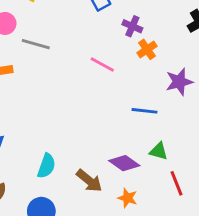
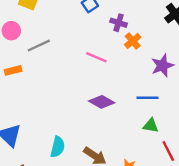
gray line: (36, 44) -> (39, 46), turned -35
blue line: (144, 111) -> (147, 98), moved
purple diamond: (124, 163) -> (102, 102), moved

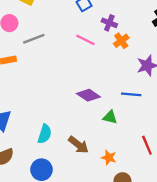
pink line: (96, 57) -> (85, 40), moved
green triangle: (151, 126) -> (110, 117), moved

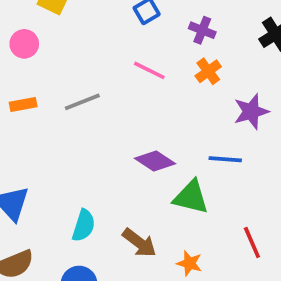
purple cross: (109, 23) -> (202, 30), moved
gray line: (34, 39) -> (82, 102), moved
green triangle: (110, 117) -> (191, 197), size x1.5

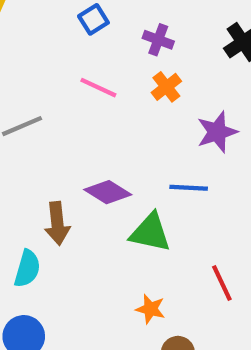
brown arrow: (139, 243) -> (57, 223), moved, turned 48

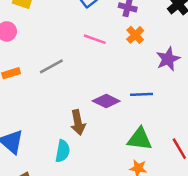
blue line: (189, 188) -> (142, 94), moved
green triangle: (150, 233) -> (140, 139), moved

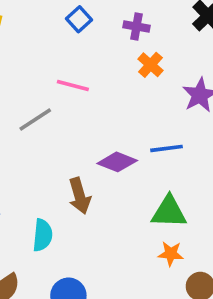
pink line: (95, 39) -> (73, 86), moved
cyan semicircle: (63, 151) -> (43, 235), moved

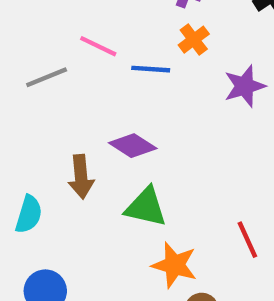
blue line: (166, 148) -> (151, 69), moved
green triangle: (169, 212) -> (146, 207), moved
orange star: (171, 254) -> (174, 265), size x1.5

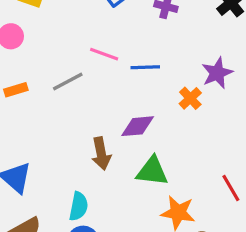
orange cross: (194, 40) -> (190, 98), moved
purple diamond: (133, 146) -> (138, 126), turned -32
cyan semicircle: (29, 214) -> (79, 206), moved

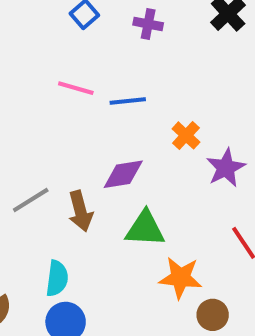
purple star: (217, 73) -> (226, 168), moved
gray line: (68, 81) -> (31, 200), moved

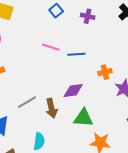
orange cross: (186, 135) -> (105, 72), turned 32

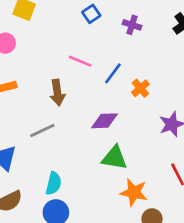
blue line: (76, 54) -> (113, 73), turned -54
orange cross: (105, 72) -> (140, 88), moved, turned -32
brown arrow: (52, 108) -> (57, 93), moved

